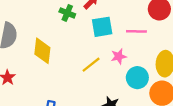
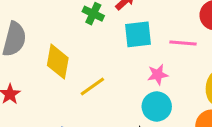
yellow line: (91, 65) -> (92, 86), moved
cyan circle: (137, 78) -> (157, 106), moved

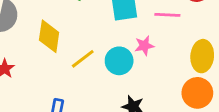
cyan circle: (157, 106) -> (119, 61), moved

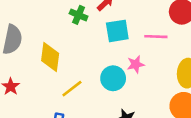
yellow line: (83, 59) -> (72, 89), moved

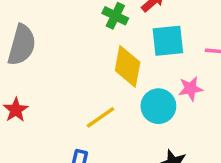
yellow diamond: (50, 57) -> (128, 66), moved

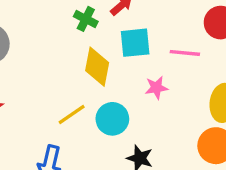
cyan circle: (158, 106) -> (112, 119), moved

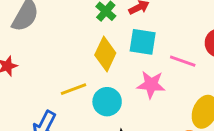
pink star: (156, 88) -> (151, 85), size x1.4

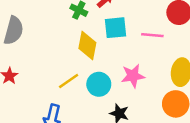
pink star: (151, 85) -> (133, 76), moved

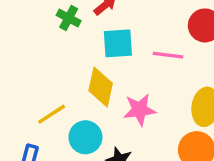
yellow diamond: (87, 45) -> (101, 87), moved
cyan circle: (99, 84) -> (85, 137), moved

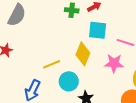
green cross: (69, 18) -> (72, 10), turned -32
pink star: (140, 110) -> (114, 63), moved

